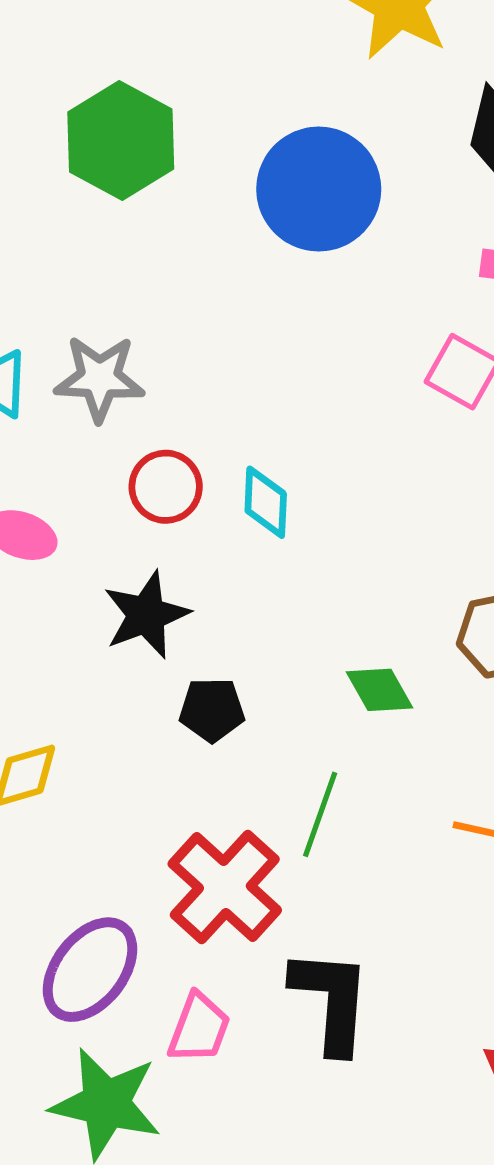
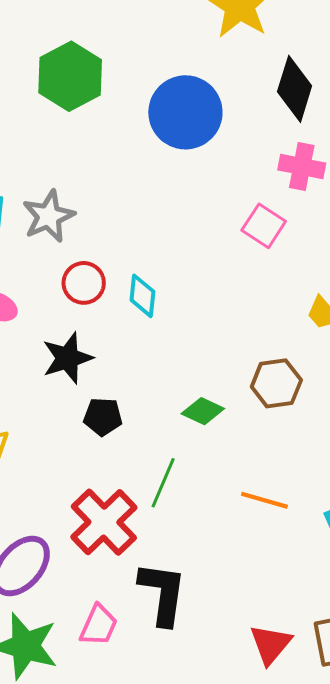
gray star: (99, 378) -> (49, 216), turned -30
green diamond: (379, 690) -> (203, 411), turned -39
pink trapezoid: (199, 1028) -> (99, 625), moved

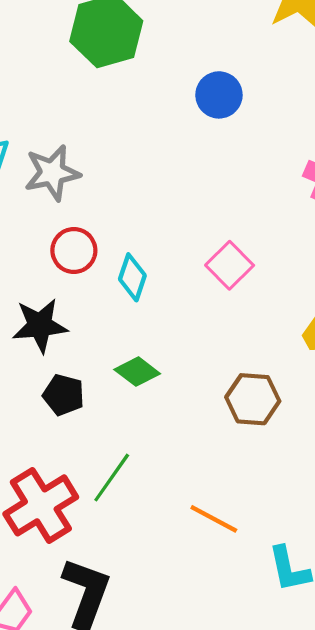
blue circle: (185, 112) -> (219, 95), size x0.6
pink square: (264, 226) -> (230, 265), moved
green diamond: (203, 411) -> (137, 372), moved

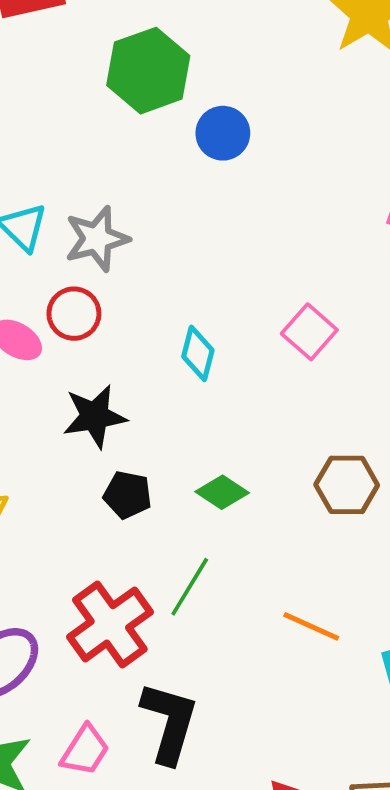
blue circle: (219, 95) -> (223, 133), moved
red circle: (74, 250) -> (74, 314), moved
green diamond: (137, 372) -> (222, 492), moved

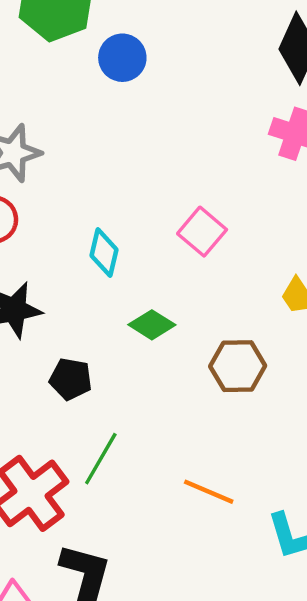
green diamond: (222, 492) -> (152, 325), moved
black pentagon: (128, 495) -> (71, 379), moved

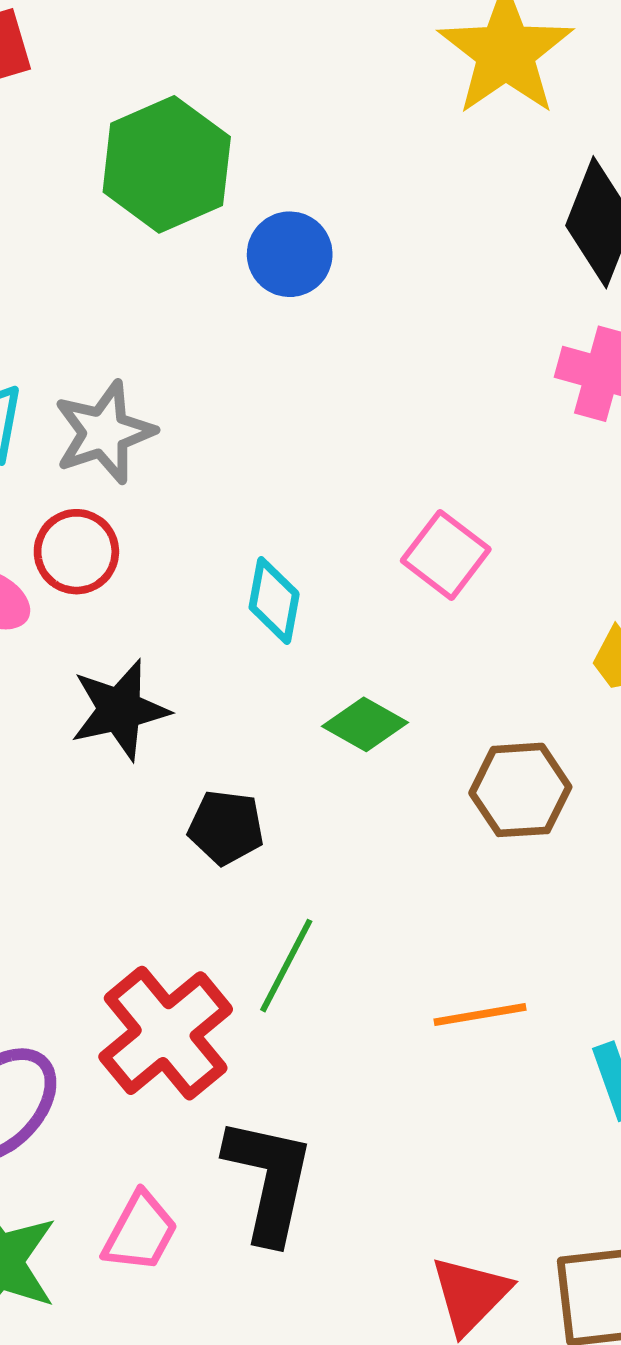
orange line: (209, 492) -> (480, 1015), turned -30

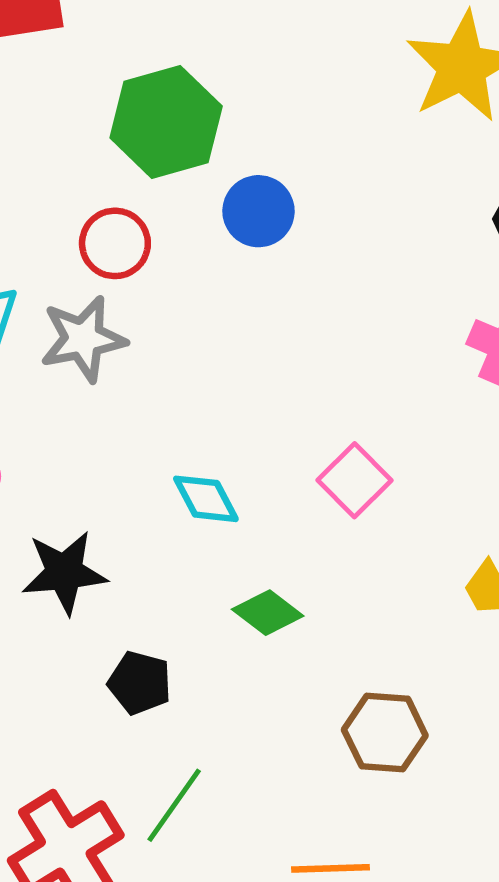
red circle: (76, 552) -> (115, 243), moved
cyan diamond: (274, 601) -> (206, 499), turned -46
brown hexagon: (520, 790) -> (385, 733), moved

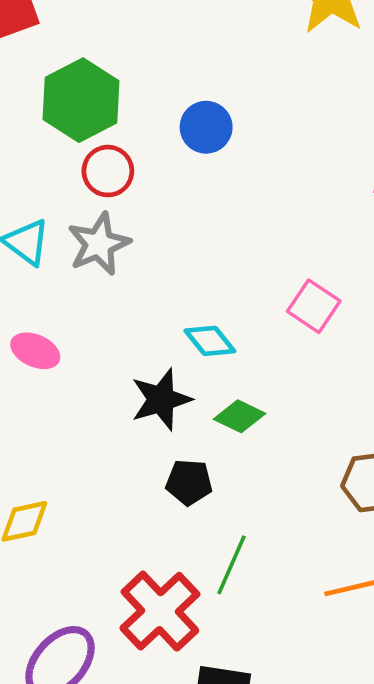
green hexagon: (166, 122) -> (81, 100), moved
black star: (64, 572) -> (161, 399), moved
green diamond: (268, 613) -> (240, 416), moved

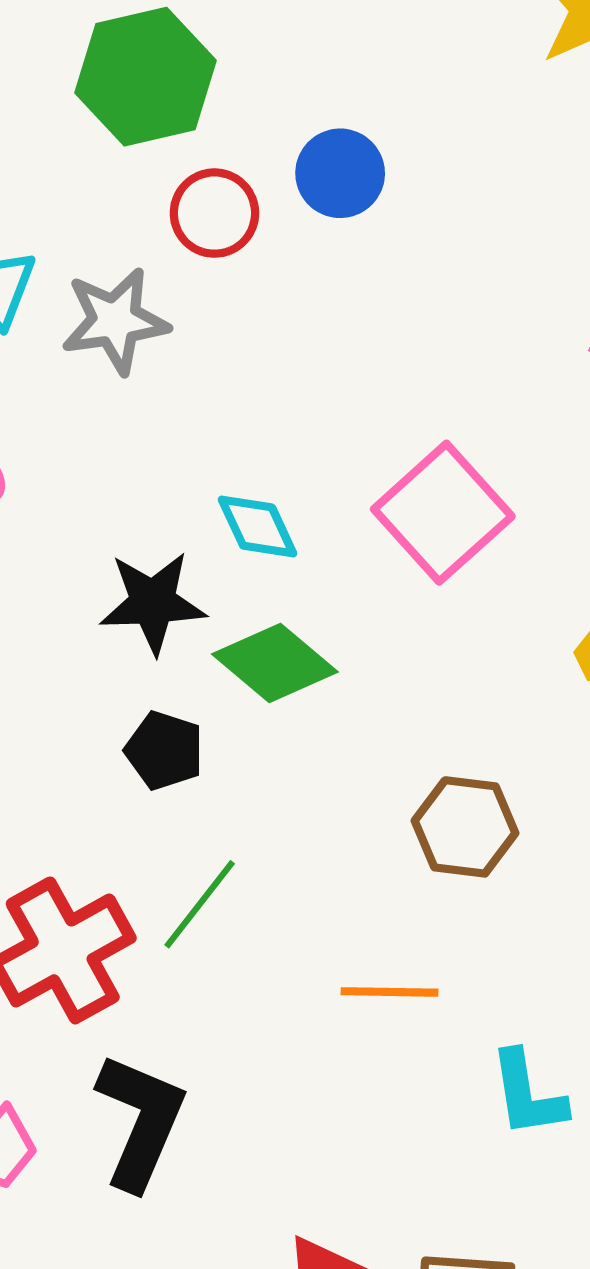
red circle: (108, 171) -> (214, 213), moved
pink square: (314, 306) -> (443, 513), size x1.5
green diamond: (240, 416) -> (275, 663), size x1.4

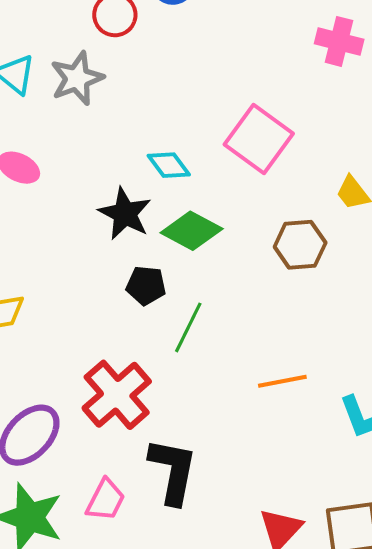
black star: (153, 603) -> (125, 214), turned -30
brown hexagon: (465, 827) -> (300, 245), moved
green line: (200, 904) -> (188, 327), moved

